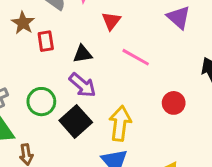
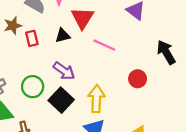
red triangle: (111, 21) -> (82, 18), size x1.5
brown star: (23, 23) -> (13, 26), turned 30
black triangle: (83, 54) -> (63, 36), moved

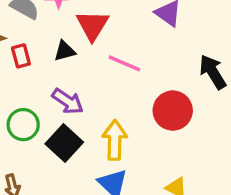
red circle: (138, 79) -> (173, 111), size x1.5

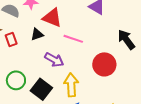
red triangle: (92, 25) -> (52, 18), turned -35
purple arrow: (68, 101) -> (54, 60), moved

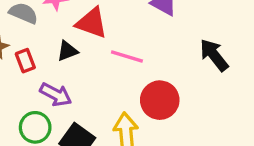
purple arrow: (54, 60) -> (56, 95), moved
red circle: (104, 64) -> (160, 100), moved

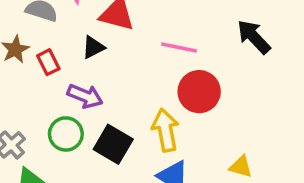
pink line: (127, 56) -> (179, 48), moved

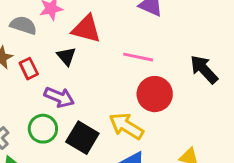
black arrow: (254, 37) -> (204, 69), moved
black triangle: (93, 47) -> (66, 56), turned -45
yellow arrow: (165, 130) -> (126, 126), turned -48

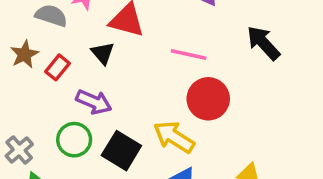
red rectangle: (29, 69) -> (57, 67), turned 65
black arrow: (204, 69) -> (263, 43), moved

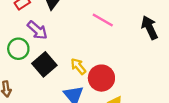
red circle: (208, 99) -> (101, 78), moved
yellow arrow: (174, 137) -> (78, 66), size x0.7

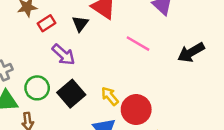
black arrow: (149, 28) -> (191, 52), turned -95
green circle: (18, 49) -> (37, 88), moved

